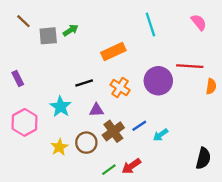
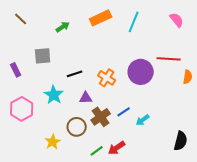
cyan line: (150, 25) -> (134, 22), turned 40
gray square: (48, 36) -> (43, 56), moved
orange rectangle: (113, 52) -> (101, 18), moved
yellow star: (59, 147) -> (53, 142), moved

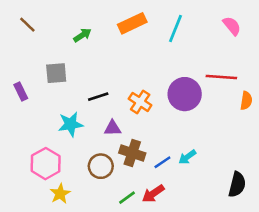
cyan star: (54, 95) -> (71, 124), turned 30
pink hexagon: (22, 109) -> (46, 164), moved
blue line: (124, 112) -> (162, 162), moved
brown cross: (101, 117) -> (132, 153), turned -36
yellow star: (53, 142) -> (60, 194), moved

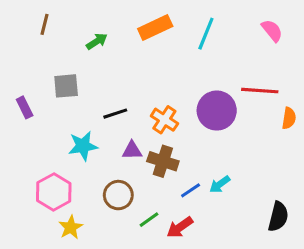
brown line: (27, 25) -> (45, 24), moved, turned 60
brown cross: (132, 153) -> (163, 161), moved
green line: (127, 198) -> (149, 220), moved

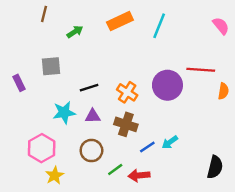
brown line: (45, 24) -> (44, 14), moved
pink semicircle: (272, 31) -> (221, 26), moved
purple triangle: (132, 150) -> (93, 116), moved
red arrow: (180, 227) -> (139, 175), turned 30

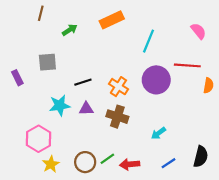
cyan line: (159, 26) -> (148, 41), moved
pink semicircle: (221, 26) -> (198, 31), moved
blue line: (147, 147) -> (168, 163), moved
brown circle: (91, 151) -> (85, 162), moved

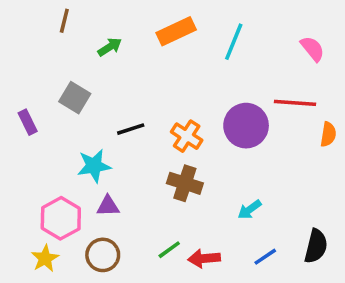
cyan line: (148, 41) -> (234, 42), moved
gray square: (47, 62) -> (75, 98), turned 36
purple triangle: (86, 109) -> (108, 206), moved
brown circle: (85, 162) -> (103, 255), moved
yellow star: (51, 164) -> (45, 258), moved

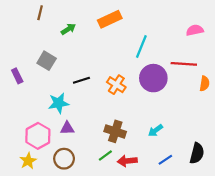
cyan line: (234, 42) -> (141, 46), moved
pink semicircle: (312, 49) -> (195, 30), turned -63
brown cross: (185, 183) -> (115, 131), moved

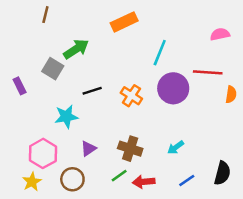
green arrow: (68, 29) -> (76, 49), moved, size x1.5
purple triangle: (67, 128) -> (88, 149), moved, turned -32

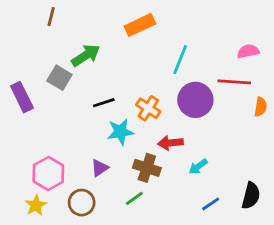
pink semicircle: (220, 34) -> (248, 51), moved
purple rectangle: (20, 86) -> (22, 97), size x1.5
cyan star: (66, 117) -> (120, 132), moved
red arrow: (144, 182) -> (170, 143), moved

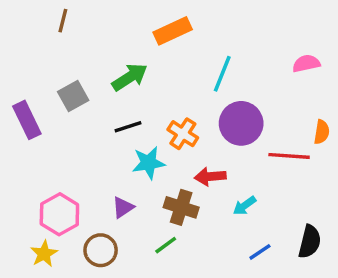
green arrow: (86, 55) -> (130, 77), moved
gray square: (59, 78) -> (73, 96), turned 30
red line: (234, 82) -> (289, 156), moved

